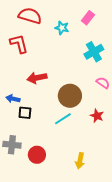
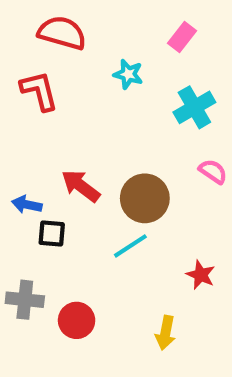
cyan star: (62, 28) -> (128, 74), moved
red arrow: (37, 78) -> (81, 186), moved, turned 48
red star: (97, 116) -> (201, 275), moved

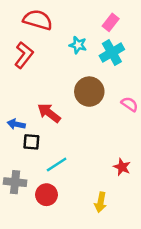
red L-shape: (39, 91) -> (24, 55), turned 52
cyan cross: (194, 107) -> (112, 53), moved
brown circle: (145, 198) -> (89, 92), moved
cyan line: (130, 246) -> (57, 165), moved

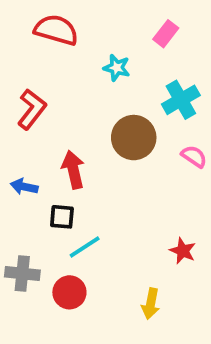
cyan cross: (112, 53) -> (181, 100), moved
red L-shape: (24, 55) -> (32, 109), moved
red arrow: (49, 113) -> (73, 170), turned 40
black square: (31, 142) -> (62, 217), moved

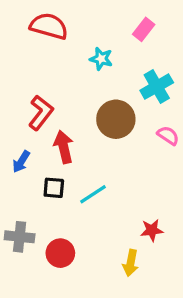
red L-shape: (32, 109) -> (41, 113), moved
blue arrow: (24, 187) -> (21, 162), turned -70
cyan line: (85, 247) -> (93, 194), moved
red star: (183, 251) -> (152, 230), moved, turned -30

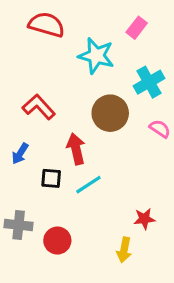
cyan star: (101, 59) -> (96, 56), size x1.6
red L-shape: (41, 113) -> (39, 107), turned -80
red arrow: (64, 147) -> (76, 149), moved

